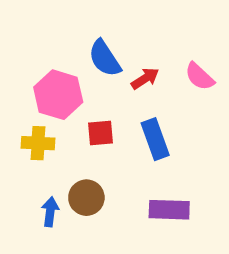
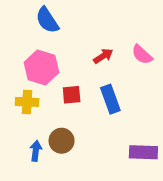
blue semicircle: (105, 58) -> (47, 20), moved
purple rectangle: (169, 210) -> (143, 152), moved

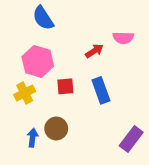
pink semicircle: (142, 55) -> (123, 38), moved, turned -42
yellow cross: (27, 102) -> (25, 93), turned -30
purple rectangle: (143, 152) -> (131, 139), turned -55

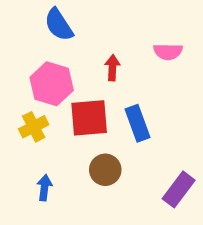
red arrow: (94, 51) -> (112, 68), moved, turned -54
red square: (65, 86) -> (89, 118), size x1.6
brown circle: (56, 128) -> (105, 170), moved

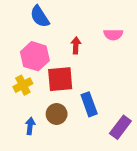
blue rectangle: (137, 123) -> (89, 104), moved
brown circle: (105, 170) -> (57, 114), moved

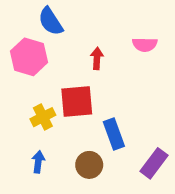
pink hexagon: (35, 56) -> (29, 57), moved
yellow cross: (23, 85) -> (43, 117), moved
brown circle: (57, 114) -> (89, 165), moved

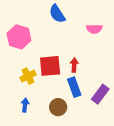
blue semicircle: (51, 21) -> (57, 14), moved
red arrow: (97, 58) -> (74, 65), moved
purple rectangle: (154, 163) -> (100, 94), moved

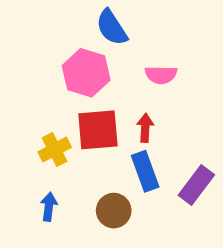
pink semicircle: (94, 29) -> (161, 75), moved
pink hexagon: (19, 37) -> (86, 73), moved

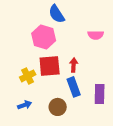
pink semicircle: (161, 75) -> (96, 35), moved
purple rectangle: (196, 185) -> (100, 94), turned -36
blue arrow: (49, 207) -> (25, 105), turned 64

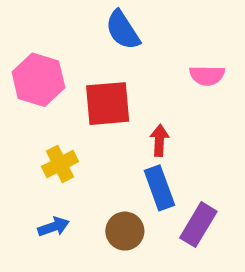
pink hexagon: (44, 37) -> (38, 80), moved
red square: (50, 66) -> (108, 104), moved
purple rectangle: (100, 94) -> (198, 225), moved, turned 30

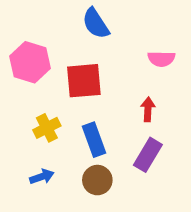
red arrow: (159, 140) -> (148, 109), moved
blue rectangle: (159, 188) -> (94, 140), moved
purple rectangle: (198, 225) -> (148, 155), moved

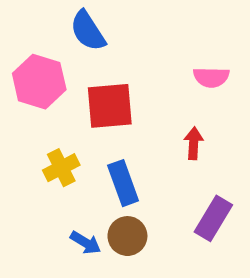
blue semicircle: (96, 23) -> (88, 31), moved
purple rectangle: (148, 155) -> (213, 218), moved
blue arrow: (42, 177) -> (86, 243), moved, turned 50

